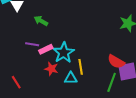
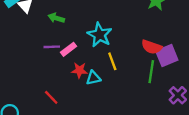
cyan star: (64, 53) -> (100, 35), moved
cyan triangle: (71, 78) -> (93, 78), moved
red line: (16, 82) -> (51, 97), moved

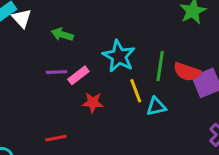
green line: (151, 72) -> (160, 66), moved
cyan triangle: (93, 78) -> (156, 106), moved
red line: (51, 97) -> (56, 138), turned -56

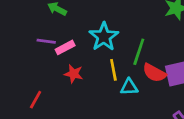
red semicircle: (187, 72) -> (154, 73), moved
red line: (56, 138) -> (36, 100), turned -60

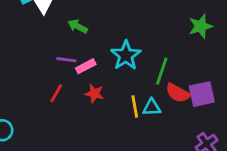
yellow line: (113, 70) -> (135, 107), moved
red line: (36, 100) -> (56, 93), moved

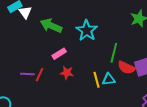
green arrow: (78, 26) -> (51, 26), size x1.5
cyan star: (126, 55) -> (87, 30), moved
purple line: (66, 60) -> (27, 74), moved

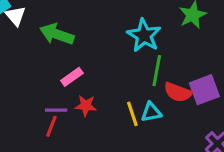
cyan star: (87, 30) -> (144, 35), moved
purple line: (27, 74) -> (56, 110), moved
red line: (40, 75) -> (51, 126), moved

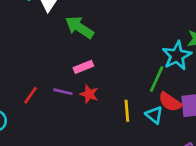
cyan star: (144, 35) -> (177, 56), moved
cyan triangle: (151, 112) -> (154, 115), moved, turned 36
red line: (51, 126) -> (30, 95), moved

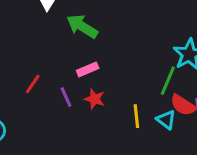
purple line: (63, 92) -> (66, 97), turned 54
red line: (30, 95) -> (33, 84), moved

